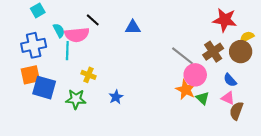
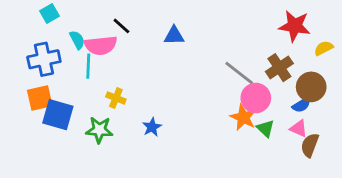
brown circle: (241, 52) -> (311, 87), moved
blue semicircle: (230, 80) -> (301, 105), turned -80

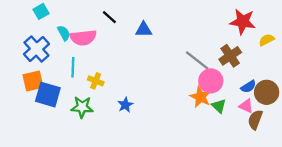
black line: (121, 26) -> (109, 17), moved
blue cross: (44, 59) -> (36, 49), turned -30
cyan line: (88, 66) -> (73, 67), moved
brown circle: (311, 87) -> (267, 92), moved

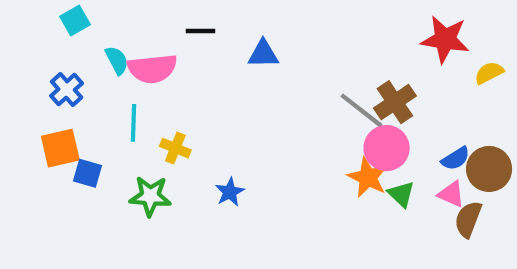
black line: (109, 17) -> (200, 31), turned -42
blue cross: (36, 49) -> (67, 90), size x0.7
brown cross: (230, 56) -> (395, 102), moved
blue square: (48, 95) -> (87, 173), size x0.6

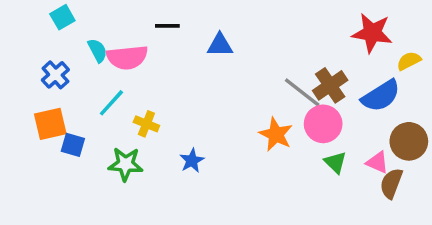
cyan line: (134, 123) -> (111, 103), turned 40
blue semicircle: (456, 159) -> (381, 96), moved, size x1.6
orange star: (368, 177) -> (276, 134), moved

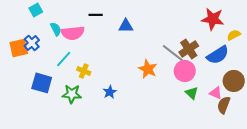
orange square: (50, 124) -> (19, 48), moved
orange star: (276, 134) -> (148, 69), moved
blue square: (73, 145) -> (42, 83), size x1.5

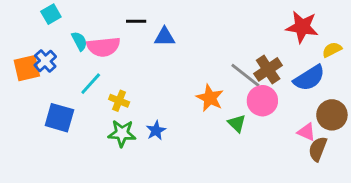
blue triangle: (126, 26) -> (164, 37), moved
green triangle: (192, 93) -> (237, 123), moved
green star: (72, 94) -> (122, 133), moved

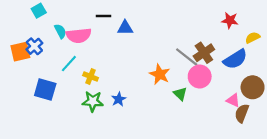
red star: (302, 27) -> (230, 20), size x0.7

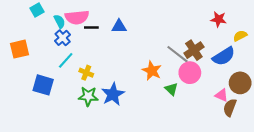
black line: (104, 16) -> (91, 28), moved
cyan semicircle: (60, 31) -> (60, 21), moved
pink semicircle: (79, 35) -> (77, 17), moved
blue cross: (34, 46) -> (63, 38), moved
blue star: (119, 99) -> (113, 94), size x1.6

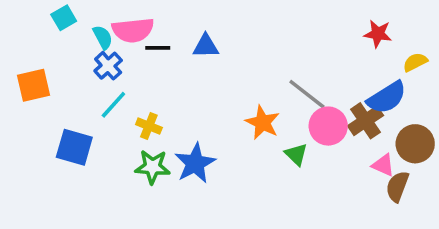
brown cross: (194, 50) -> (365, 121), moved

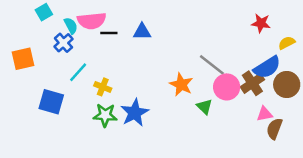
blue cross: (108, 66) -> (63, 43), moved
brown circle: (415, 144) -> (287, 85), moved
pink triangle: (383, 165) -> (265, 114), turned -35

